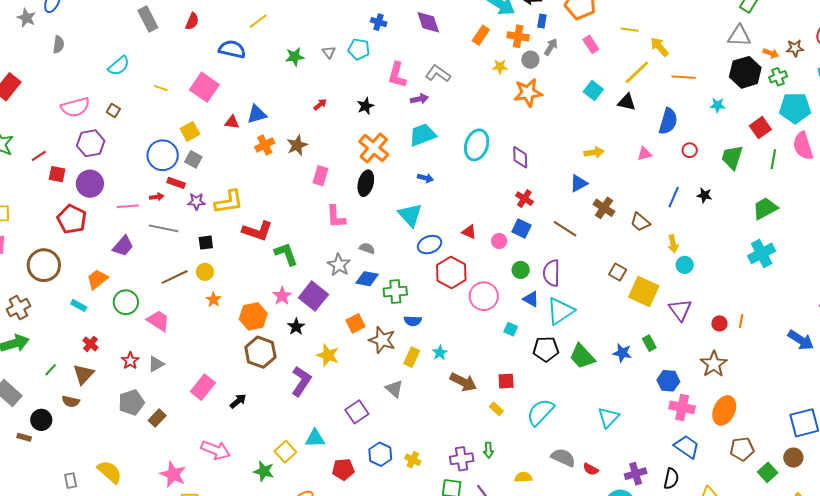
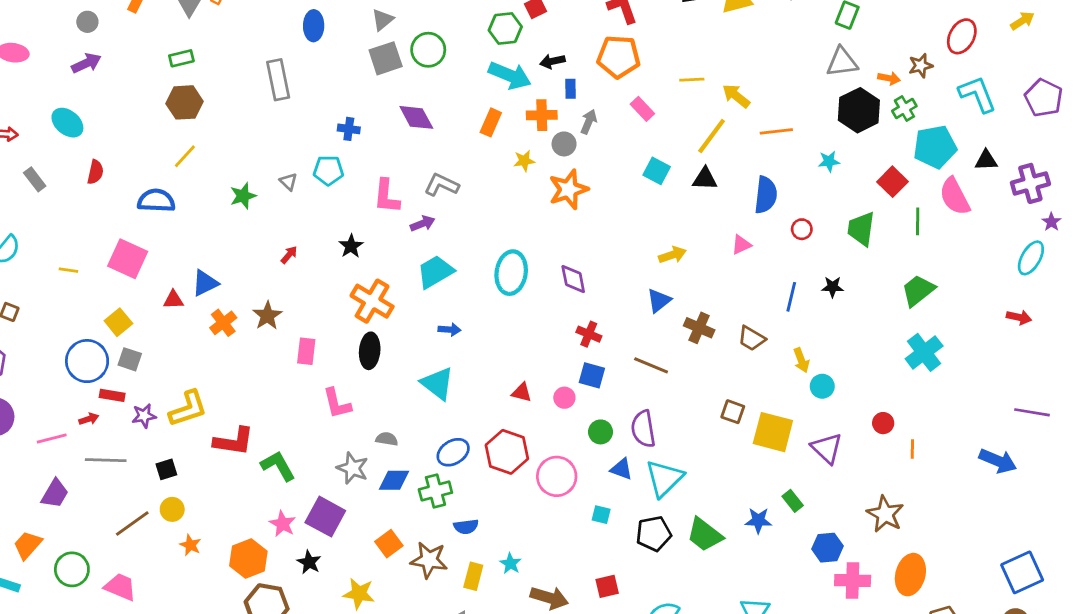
gray rectangle: (148, 19) -> (35, 179), size x0.7
blue ellipse: (430, 245) -> (453, 452), moved
red circle: (719, 323) -> (883, 423), moved

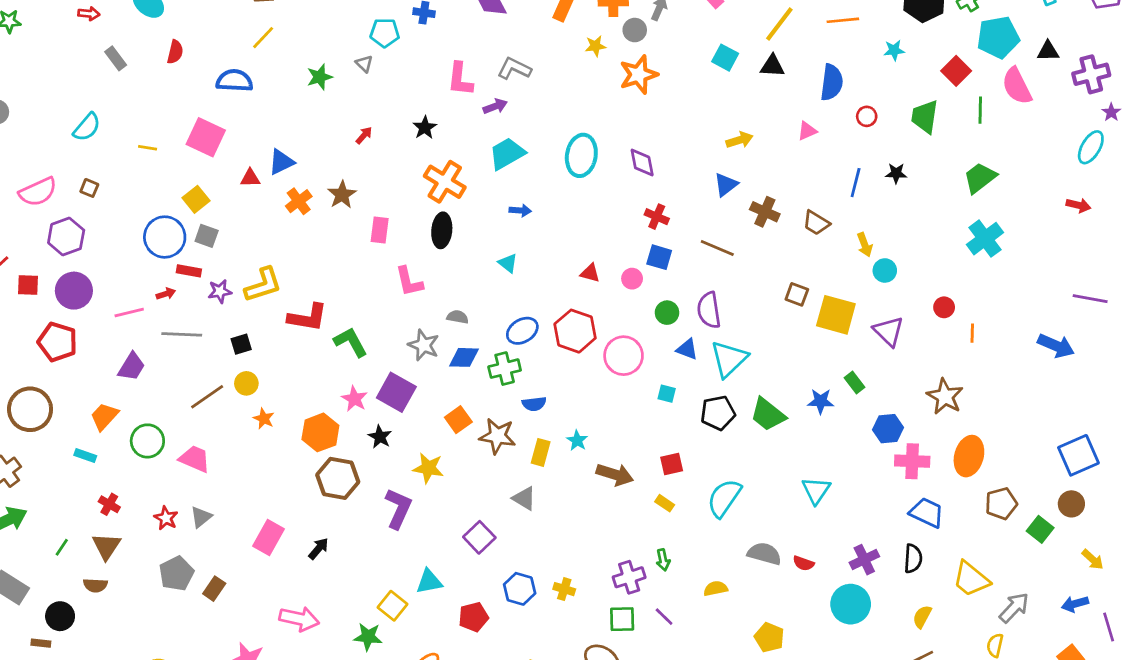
cyan pentagon: (328, 170) -> (385, 33), moved
cyan triangle: (437, 383) -> (508, 263), size x0.6

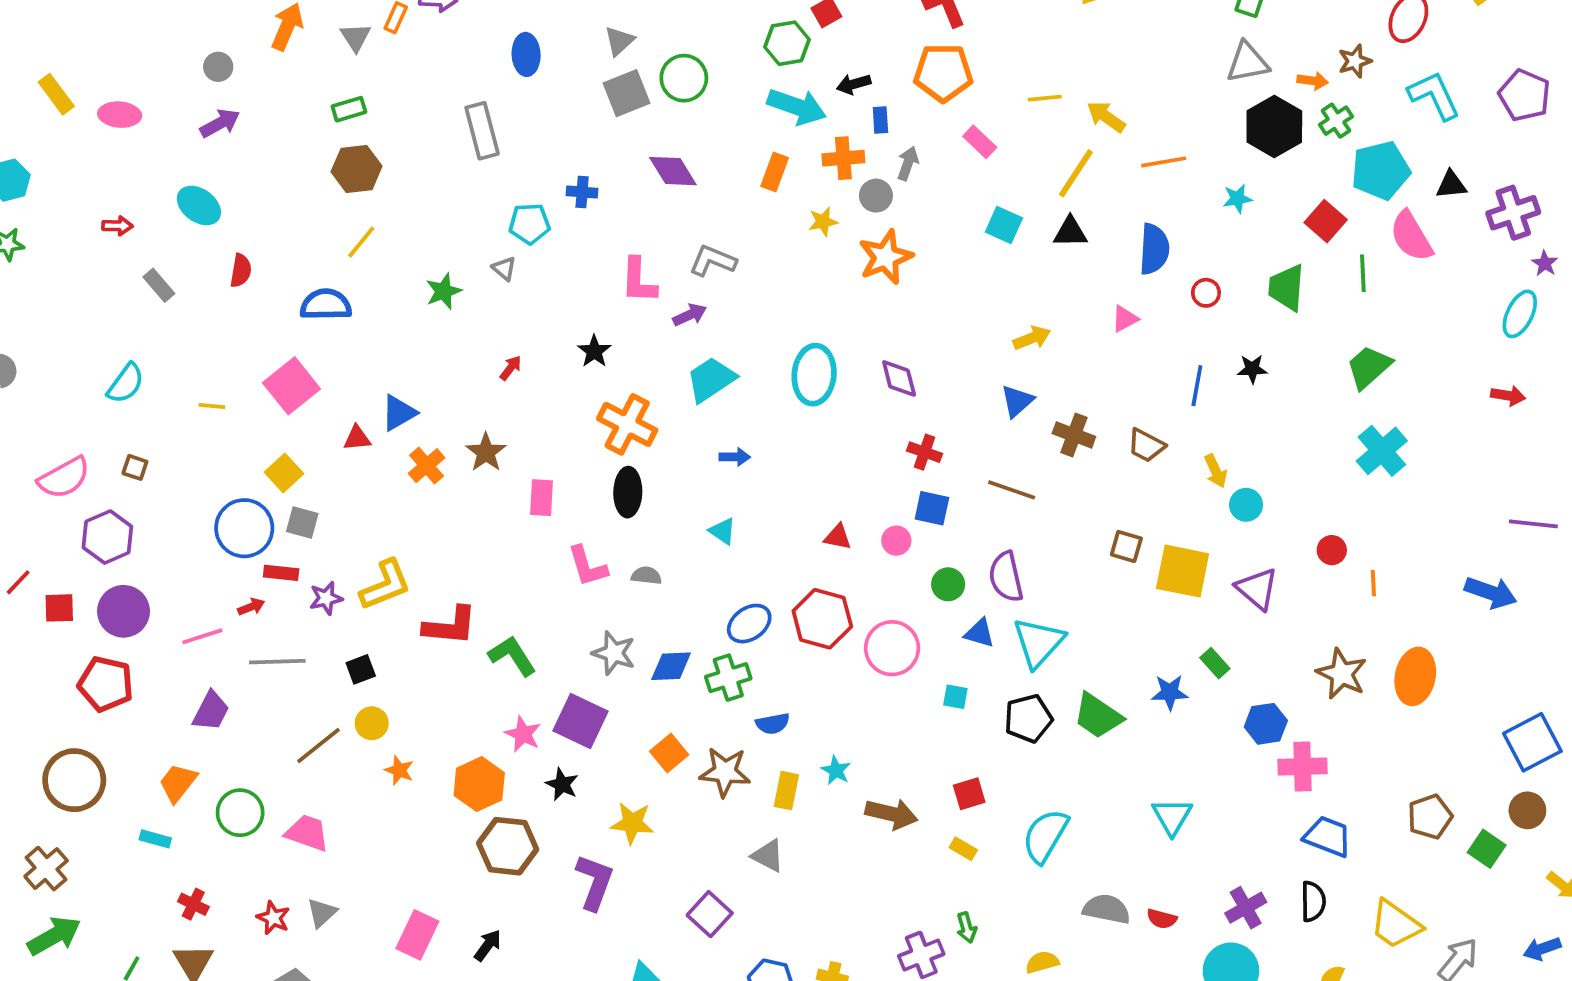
pink square: (206, 137) -> (292, 386), turned 30
gray semicircle: (458, 317) -> (646, 576), moved
orange ellipse: (969, 456) -> (1415, 676), moved

